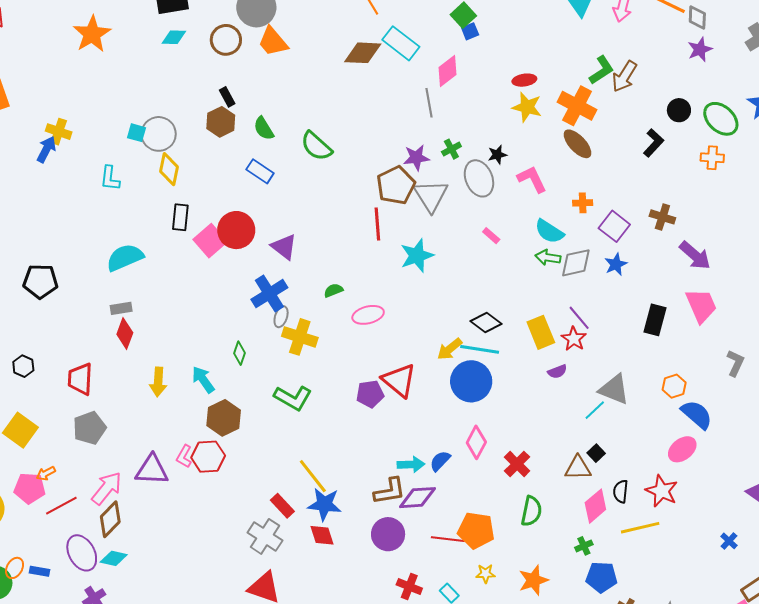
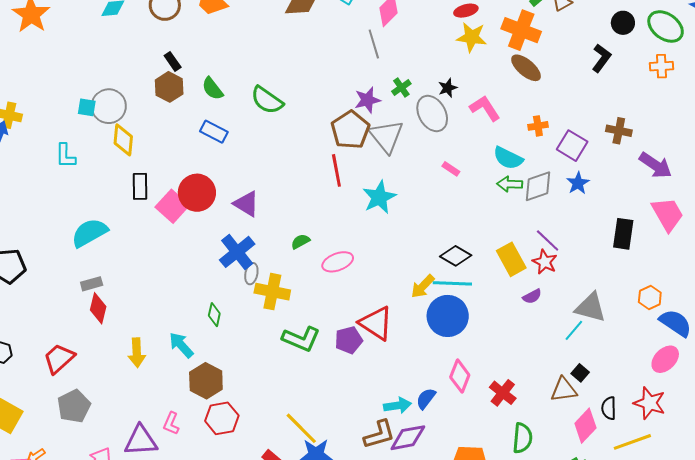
red trapezoid: (80, 379) -> (59, 358), turned 52
green L-shape: (293, 398) -> (301, 339), moved
red hexagon: (208, 457) -> (222, 418), moved

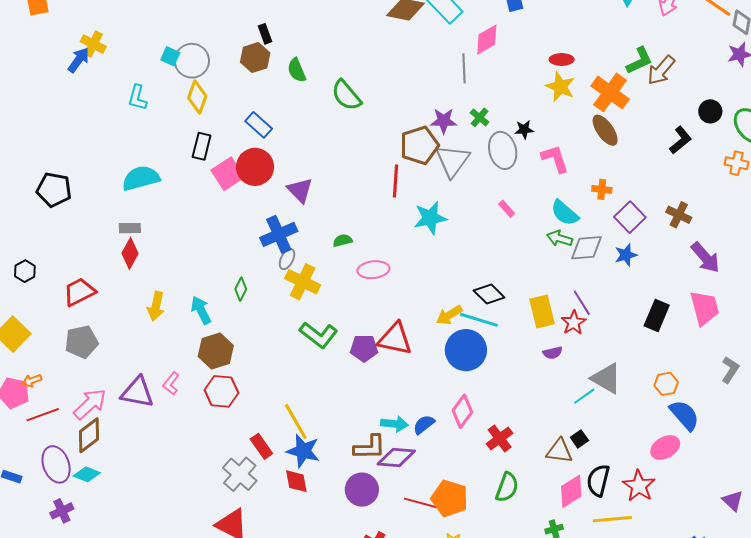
green cross: (401, 87) -> (480, 117), turned -30
blue rectangle: (214, 132) -> (259, 125), moved
red triangle: (376, 323) -> (395, 339), turned -36
black semicircle: (609, 408) -> (598, 480), size x1.4

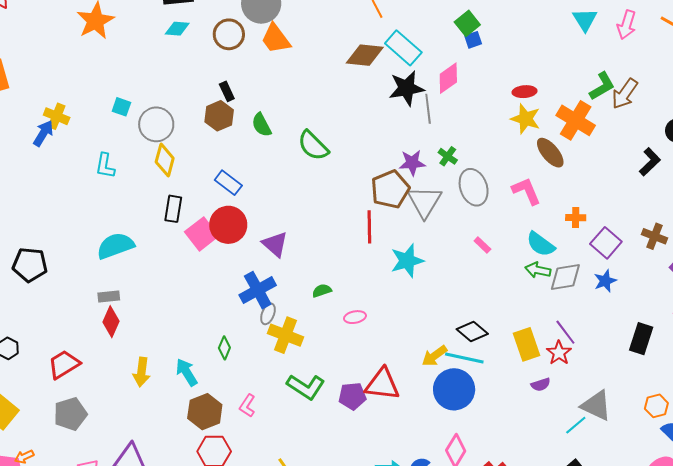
cyan square: (170, 56) -> (121, 107), moved
black star: (524, 130) -> (406, 88), moved, size x1.8
brown ellipse: (605, 130) -> (550, 153), moved
pink ellipse: (373, 270) -> (355, 317), size x0.7
pink L-shape: (171, 383) -> (247, 406), moved

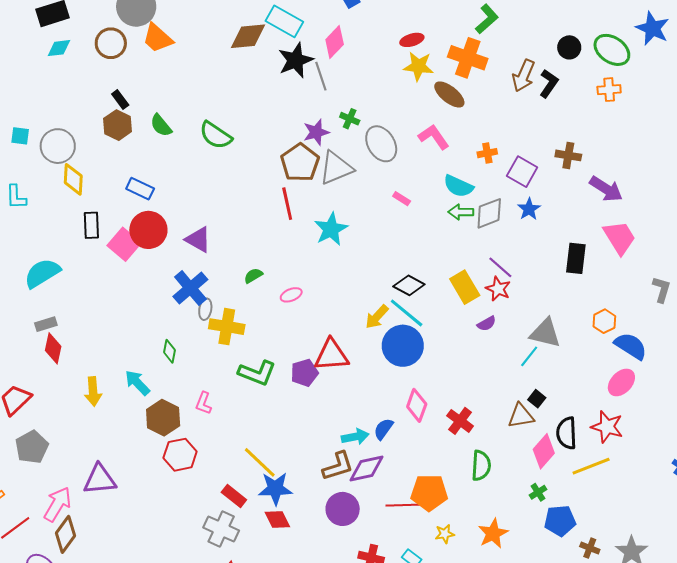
brown arrow: (625, 94) -> (524, 76), moved
gray triangle: (424, 202) -> (336, 168), turned 48
cyan line: (464, 358) -> (407, 313), turned 39

